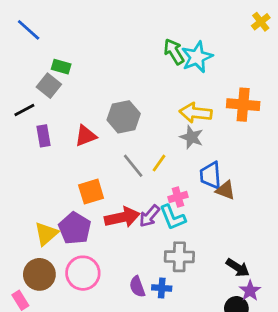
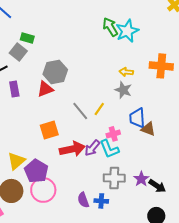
yellow arrow: (196, 113) -> (126, 72), size x0.6
gray hexagon: (124, 117) -> (55, 72), moved
purple pentagon: (75, 228) -> (36, 171), moved
purple star: (250, 291) -> (141, 179), moved

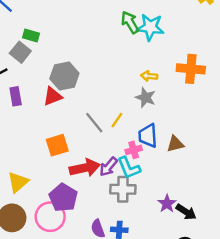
cyan star: (127, 31) -> (150, 27), turned 30
blue trapezoid: (137, 118) -> (148, 136), moved
brown triangle: (148, 129) -> (175, 144), turned -35
purple pentagon: (36, 171) -> (63, 198), moved
gray cross: (114, 178) -> (123, 189), moved

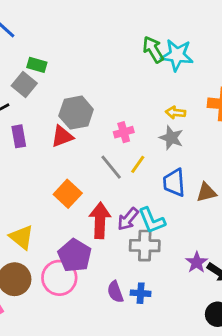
orange square: (57, 145) -> (68, 194), turned -30
pink cross: (134, 150) -> (124, 132), moved
red arrow: (85, 168) -> (100, 220), turned -76
yellow triangle: (18, 182) -> (21, 237), turned -40

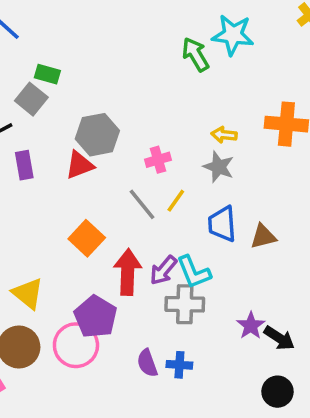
cyan star: (177, 55) -> (233, 35), moved

